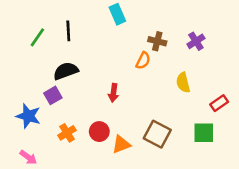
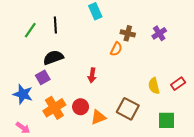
yellow semicircle: (183, 83) -> (154, 86), moved
orange cross: (67, 133) -> (54, 108), size x1.5
green square: (204, 133) -> (167, 120), moved

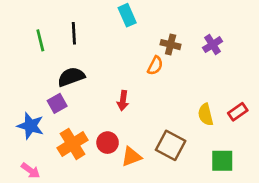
green line: (30, 30) -> (40, 40), turned -49

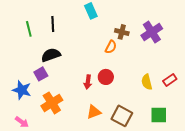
purple cross: (213, 45) -> (152, 32), size x1.5
red arrow: (123, 101) -> (88, 82), moved
red circle: (108, 143) -> (106, 77), moved
brown square: (171, 145) -> (122, 116), moved

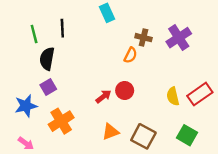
black semicircle: (51, 55) -> (47, 59), moved, turned -60
red rectangle: (170, 80) -> (200, 94), size x1.5
red arrow: (88, 82) -> (103, 96), turned -136
blue star: (22, 90) -> (26, 106), turned -30
green square: (159, 115) -> (187, 135), turned 30

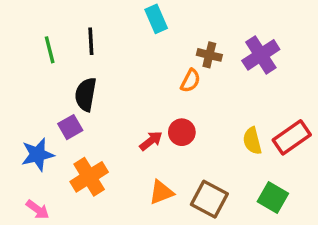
black semicircle: (47, 59) -> (86, 94), moved

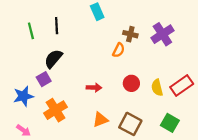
black semicircle: (86, 94) -> (53, 59), turned 30
red circle: (182, 132) -> (131, 83), moved
red arrow: (151, 141) -> (94, 88), turned 40

